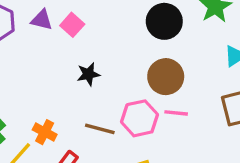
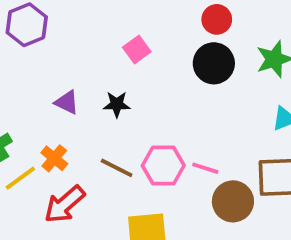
purple triangle: (42, 20) -> (67, 102), moved
pink square: (72, 25) -> (137, 49), moved
brown circle: (166, 77) -> (233, 201), moved

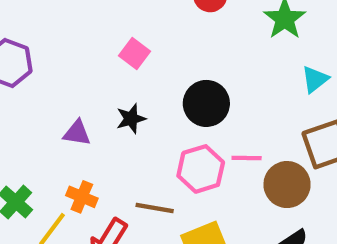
black circle: (214, 63) -> (206, 103), moved
brown line: (117, 168) -> (155, 208), moved

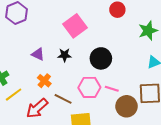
pink square: (134, 53) -> (75, 26), size x1.6
orange cross: (82, 197) -> (44, 81), moved

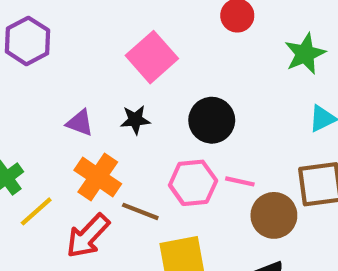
orange cross: (44, 81) -> (98, 177), size x1.5

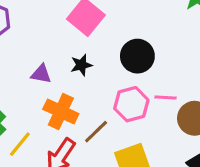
brown line: (140, 211) -> (96, 132), turned -56

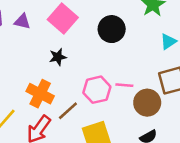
black circle: (137, 56) -> (112, 29), moved
purple triangle: (41, 74) -> (22, 21), moved

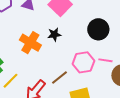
black circle: (112, 29) -> (98, 29), moved
orange cross: (40, 94) -> (30, 43), moved

